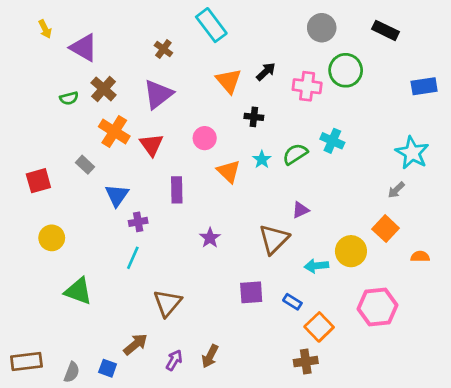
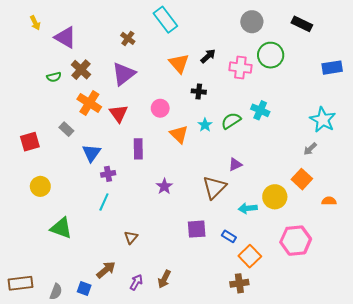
brown triangle: (167, 303) -> (131, 237), size x0.6

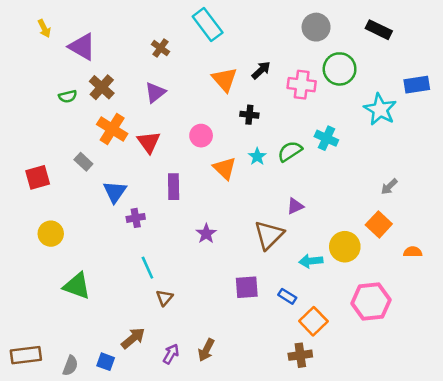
purple triangle: (124, 74) -> (155, 92), size x0.7
cyan star: (323, 120) -> (380, 109), moved
cyan line: (104, 202) -> (147, 268), moved, turned -48

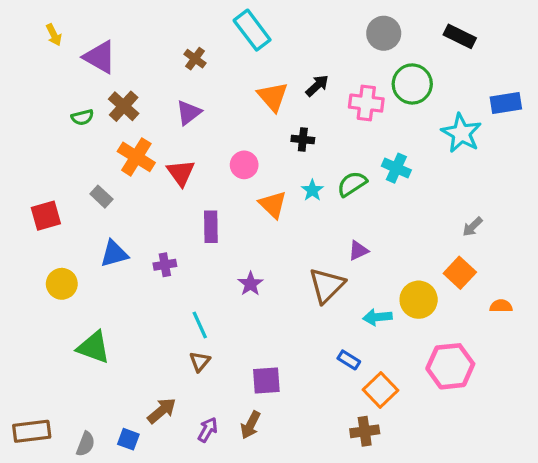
blue triangle: (115, 192) -> (114, 254), moved, turned 40
cyan line: (147, 268) -> (200, 325), moved
purple square: (247, 287) -> (266, 381), moved

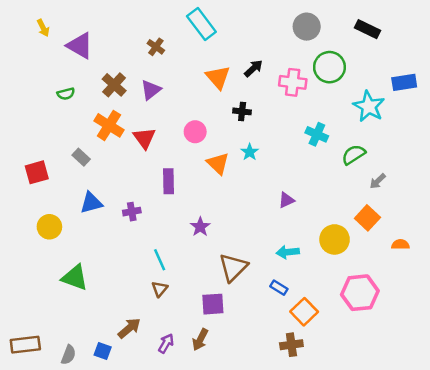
brown cross: (124, 106) -> (114, 85), moved
green semicircle: (352, 184) -> (354, 155), moved
brown triangle: (327, 285) -> (233, 267), moved
cyan arrow: (377, 317) -> (288, 252), moved

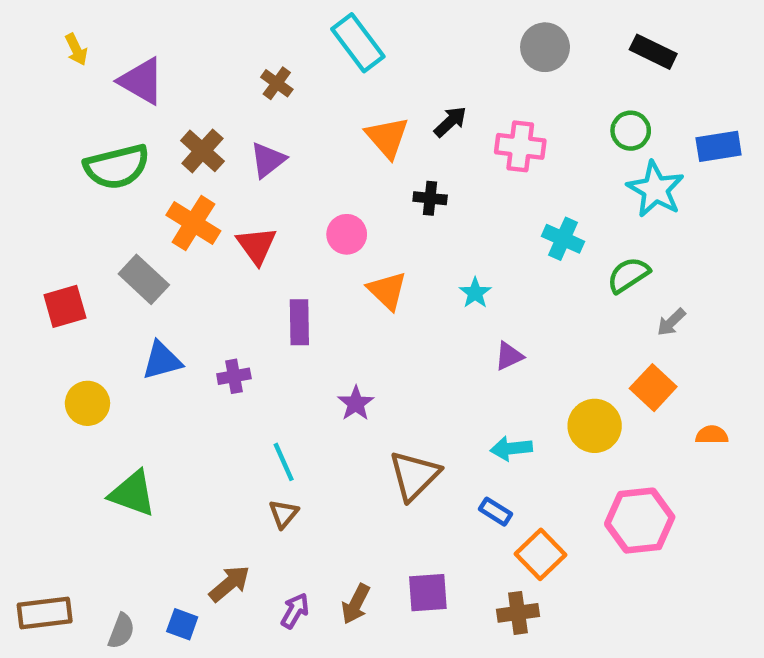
green circle: (329, 67) -> (631, 131), moved, size x0.7
green semicircle: (66, 94) -> (117, 167), size x2.0
cyan star: (250, 152) -> (475, 293), moved
gray rectangle: (81, 157) -> (144, 279), size x1.5
purple square: (213, 304) -> (428, 593), moved

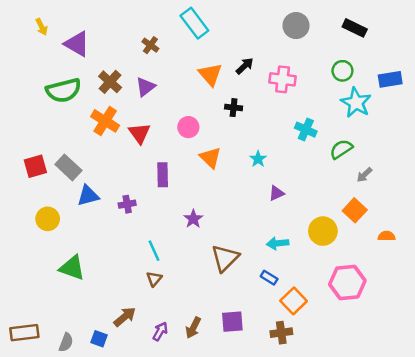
gray rectangle: (144, 279) -> (68, 167), moved

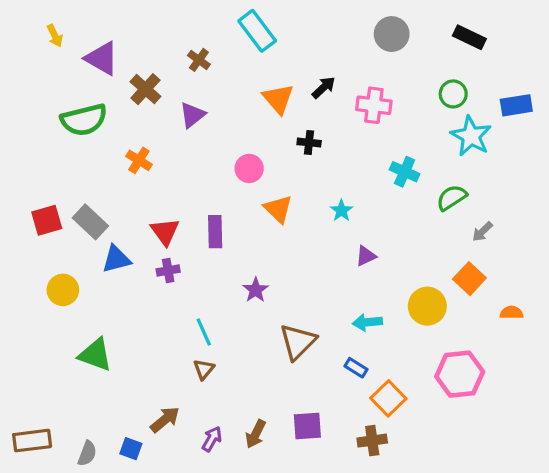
brown cross: (110, 82) -> (145, 89), moved
orange cross: (105, 121) -> (139, 160), size x0.7
red triangle: (139, 133) -> (165, 232), moved

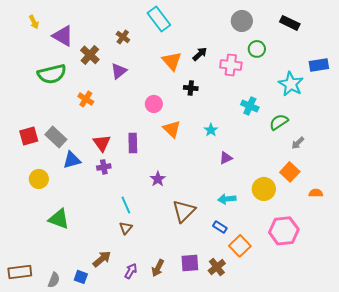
green circle: (453, 94) -> (257, 49), moved
brown cross: (372, 441) -> (217, 267), moved, turned -30

